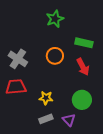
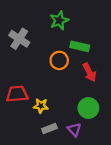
green rectangle: (84, 43) -> (80, 46), moved
gray cross: (18, 59) -> (19, 39), moved
yellow star: (46, 98) -> (41, 106), moved

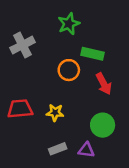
gray cross: (19, 39) -> (23, 45), turned 30
yellow star: (41, 106) -> (55, 113), moved
purple triangle: (74, 130) -> (86, 150), turned -40

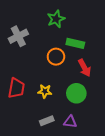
red trapezoid: (20, 109) -> (16, 88), turned 105
green circle: (103, 125) -> (76, 93), moved

